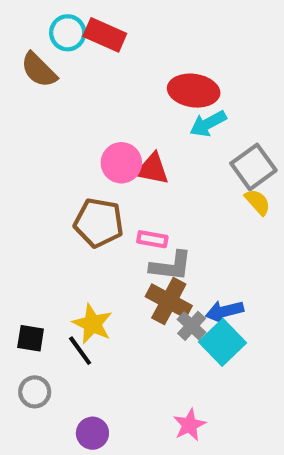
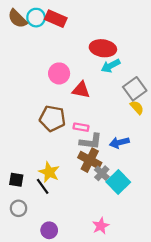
brown semicircle: (39, 70) -> (17, 19), moved
pink circle: (121, 163) -> (59, 73), moved
blue arrow: (225, 311) -> (119, 143), moved

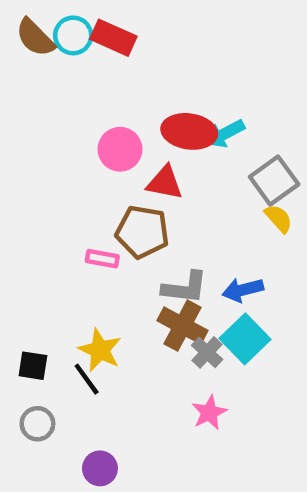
red ellipse: (103, 48) -> (189, 131), moved
brown pentagon: (52, 118) -> (142, 232), moved
pink rectangle: (81, 127) -> (102, 259), moved
cyan square: (118, 182) -> (245, 339), moved
pink star: (101, 226) -> (209, 413), moved

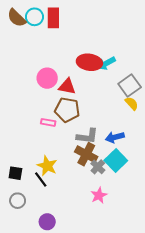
red rectangle: (113, 38) -> (53, 18), turned 66
pink circle: (120, 149) -> (47, 78), moved
red triangle: (165, 183) -> (67, 87), moved

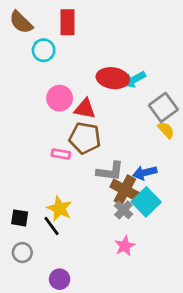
cyan circle: (34, 17) -> (44, 50), moved
brown cross: (86, 154) -> (125, 190), moved

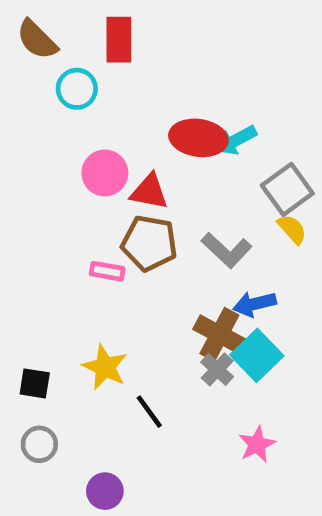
gray L-shape: (110, 171) -> (226, 250), moved, turned 36
black line: (52, 226) -> (149, 412), moved
pink star: (125, 246) -> (257, 444), moved

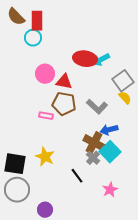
red rectangle: (119, 40) -> (37, 21), moved
black square: (35, 383) -> (15, 164), size x1.6
black line: (149, 412) -> (77, 176), moved
gray circle: (39, 444) -> (17, 190), size x1.6

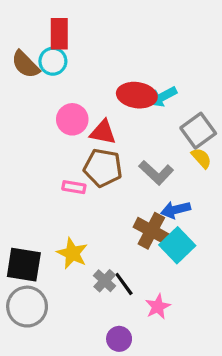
brown semicircle: (16, 17) -> (25, 64), moved
gray cross: (93, 158) -> (105, 281), moved
pink star: (110, 190) -> (158, 307), moved
purple circle: (45, 210) -> (119, 339), moved

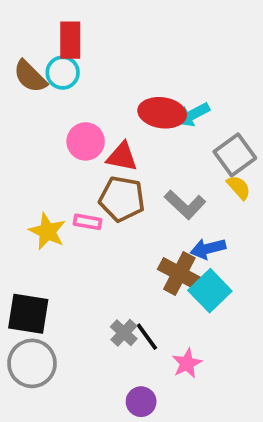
yellow star: (72, 253) -> (47, 231), moved

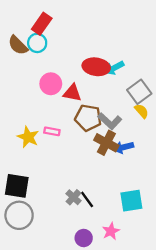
red rectangle: (70, 40) -> (42, 24), turned 35
brown pentagon: (122, 199) -> (88, 118), moved
brown cross: (179, 273) -> (106, 143), moved
cyan square: (210, 291) -> (131, 201), moved, turned 35
pink star: (187, 363) -> (111, 231), moved

